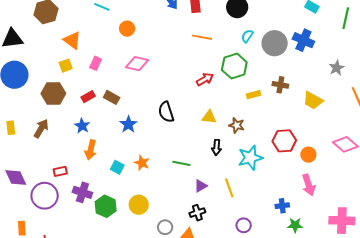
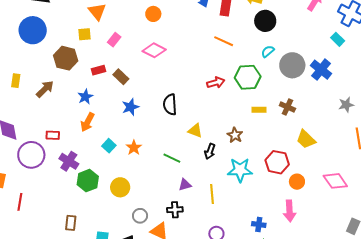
yellow trapezoid: (313, 100) -> (306, 139), moved
yellow triangle: (209, 117) -> (195, 131), moved

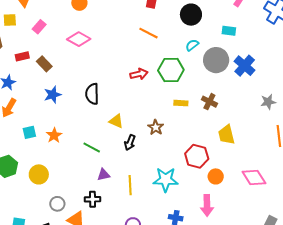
cyan rectangle: (338, 39) -> (229, 31), moved, turned -40
yellow trapezoid: (306, 139) -> (226, 135), turned 30
cyan square: (109, 146) -> (29, 132), turned 32
cyan star: (240, 170) -> (166, 180), moved

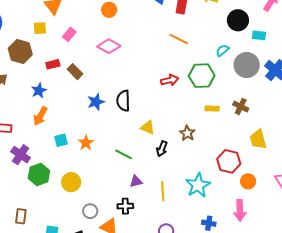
black circle: (191, 15) -> (238, 20), moved
blue star: (53, 95) -> (96, 102), moved
cyan star: (166, 180) -> (198, 185), turned -30

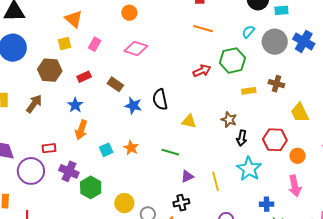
brown rectangle: (75, 72) -> (115, 84), moved
blue star: (96, 102) -> (133, 106), turned -30
black arrow: (162, 149) -> (242, 138), moved
yellow circle: (71, 182) -> (124, 203), moved

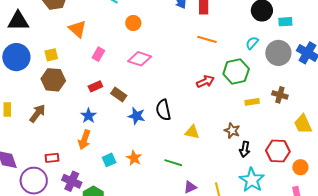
yellow square: (65, 43) -> (51, 55), moved
red rectangle: (84, 77) -> (95, 86), moved
blue star: (75, 105) -> (88, 116), moved

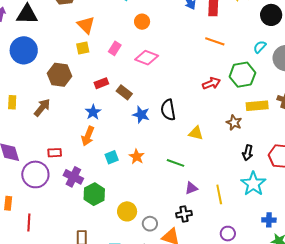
pink rectangle: (98, 54) -> (115, 48), moved
yellow square: (51, 55) -> (83, 48), moved
yellow rectangle: (252, 102) -> (257, 106), size x1.5
brown star: (232, 131) -> (234, 123), moved

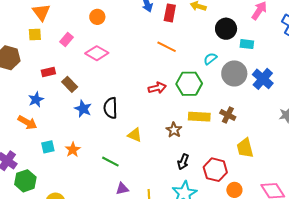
orange arrow: (88, 136) -> (27, 122), turned -90

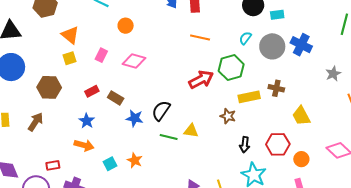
red arrow: (157, 88) -> (201, 80), size x1.4
black semicircle: (111, 108) -> (161, 111), turned 50
green line: (110, 162) -> (169, 137), moved

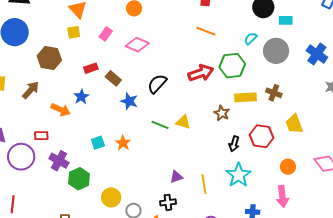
blue cross: (301, 45) -> (317, 54), moved
black semicircle: (161, 111) -> (157, 84), moved
red hexagon: (278, 144) -> (262, 136), moved
orange arrow: (84, 145) -> (61, 110), moved

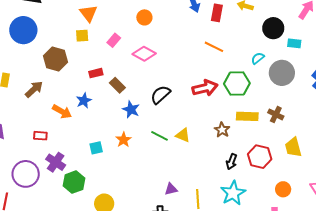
orange star: (123, 143) -> (124, 140), moved
purple circle: (21, 157) -> (26, 174), moved

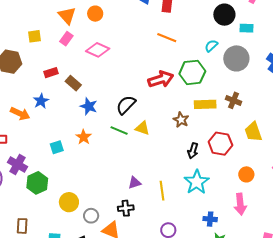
orange triangle: (88, 13) -> (67, 16), moved
black semicircle: (160, 95) -> (126, 105), moved

